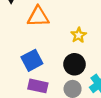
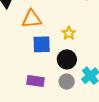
blue square: (32, 60) -> (42, 44), moved, turned 30

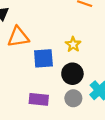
orange triangle: (32, 19) -> (18, 37), moved

